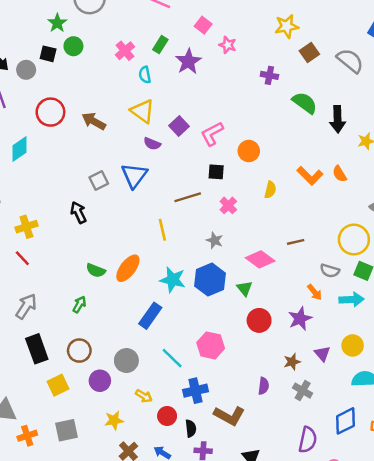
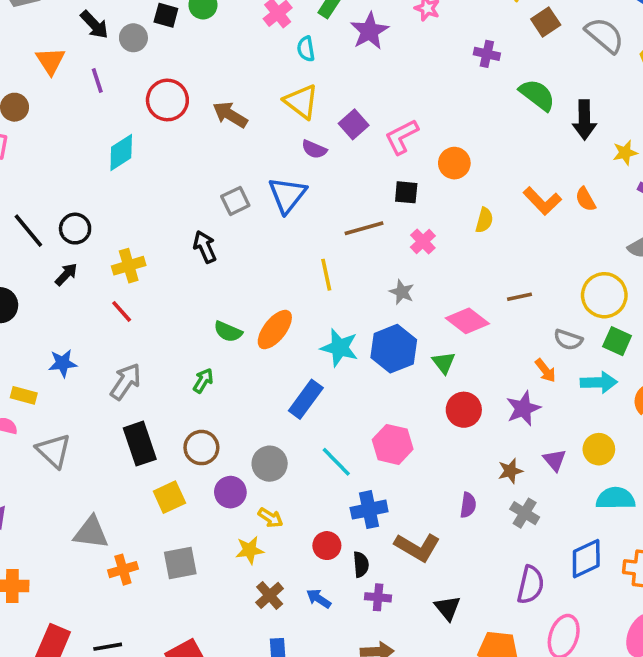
yellow arrow: (144, 396) -> (270, 518), moved

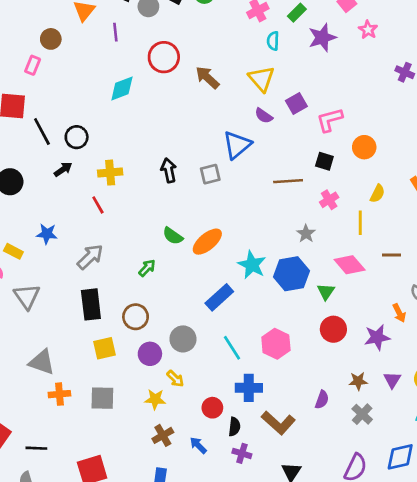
gray square: (235, 201) -> (210, 174), moved
yellow line: (326, 275) -> (360, 223), moved

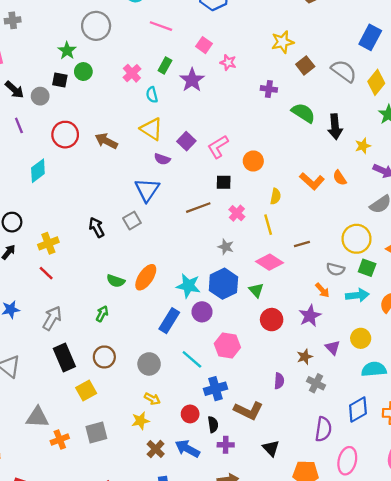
purple circle: (150, 354) -> (202, 312), moved
blue arrow: (198, 445) -> (187, 449), size x1.5

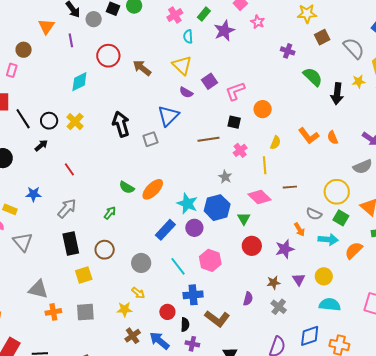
yellow star: (363, 146) -> (359, 81), moved
black arrow: (97, 227) -> (121, 124), moved, size x1.4
yellow cross: (48, 243) -> (75, 122), moved, turned -36

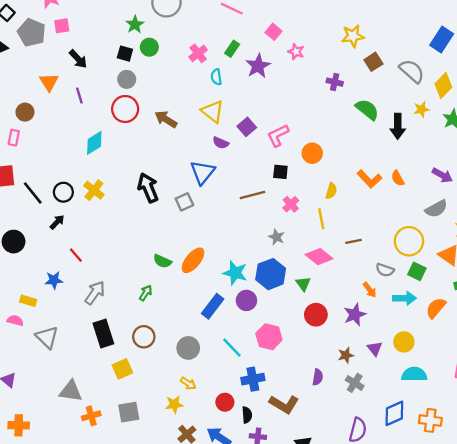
gray circle: (94, 19) -> (127, 79), moved
red line: (69, 169) -> (76, 255), moved

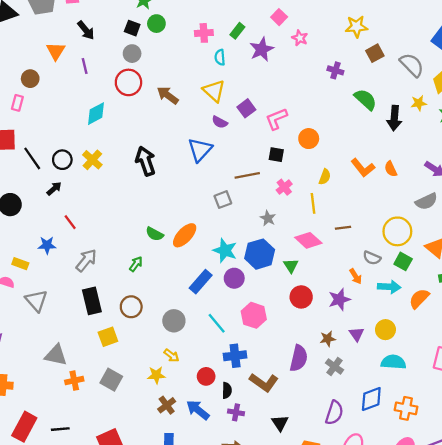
pink cross: (198, 53) -> (204, 33), turned 30
gray square: (184, 202) -> (223, 200), moved
purple semicircle: (318, 377) -> (299, 358), size x1.6
gray square: (129, 412) -> (111, 380), turned 35

